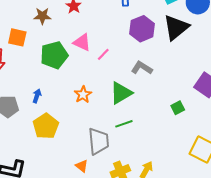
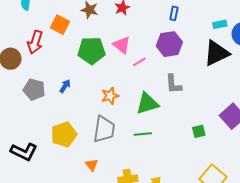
purple hexagon: (142, 29) -> (169, 44), moved
gray L-shape: (142, 68) -> (173, 84), turned -140
yellow pentagon: (46, 126) -> (64, 134), moved
gray trapezoid: (98, 141) -> (104, 129), moved

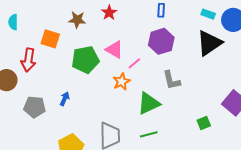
cyan rectangle: (220, 24) -> (208, 14), turned 40
orange star: (110, 96) -> (121, 82), moved

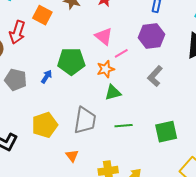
green pentagon: (85, 60) -> (71, 61), moved
gray L-shape: (171, 80) -> (155, 76), turned 45
green triangle: (149, 103) -> (113, 93), moved, size x0.7
green square: (204, 123) -> (166, 132), moved, size x1.6

